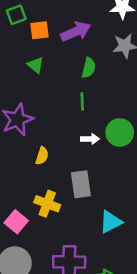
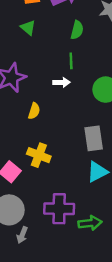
white arrow: (90, 139) -> (61, 82), moved
gray rectangle: (81, 184) -> (94, 138), moved

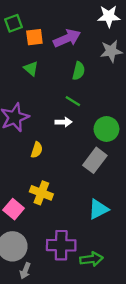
green line: (71, 61) -> (73, 101), turned -56
gray rectangle: (94, 138) -> (95, 160), moved, turned 45

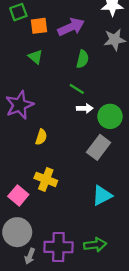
white arrow: (63, 122) -> (85, 108), moved
purple cross: (61, 245) -> (58, 247), moved

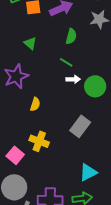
green triangle: (36, 57) -> (30, 43), moved
gray rectangle: (99, 147) -> (80, 126), moved
cyan triangle: (102, 195) -> (88, 172), moved

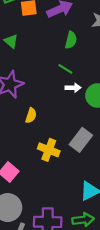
green triangle: (30, 43) -> (11, 41), moved
yellow cross: (39, 141) -> (49, 150), moved

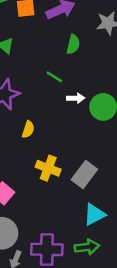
green line: (65, 69) -> (54, 77), moved
gray rectangle: (81, 140) -> (84, 174), moved

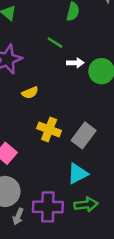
yellow semicircle: (28, 129) -> (30, 93), turned 49
cyan triangle: (94, 214) -> (78, 174), moved

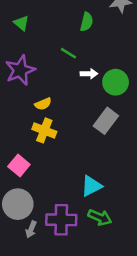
yellow cross: (49, 130) -> (44, 130), moved
gray rectangle: (84, 135) -> (106, 121), moved
green arrow: (86, 205) -> (100, 217), turned 30

